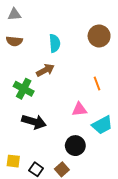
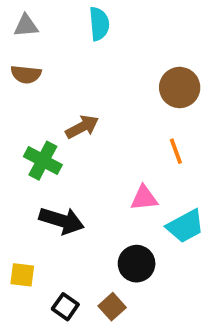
brown circle: (99, 36) -> (180, 88), moved
cyan semicircle: (55, 43) -> (99, 24), moved
yellow square: (13, 161) -> (22, 275), moved

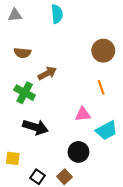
brown semicircle: (26, 74) -> (22, 53), moved

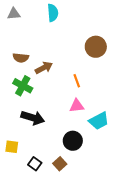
brown semicircle: (22, 53) -> (21, 58), moved
orange line: (101, 87) -> (77, 81), moved

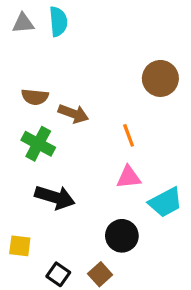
cyan semicircle: (53, 13) -> (58, 22), moved
brown arrow: (44, 68) -> (73, 114), turned 48

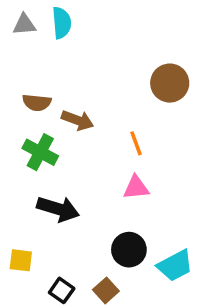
cyan trapezoid: (165, 202) -> (175, 266), moved

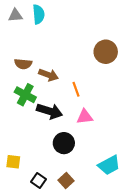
orange line: (136, 143) -> (76, 89), moved
black arrow: (58, 209) -> (50, 111), moved
black circle: (129, 250) -> (64, 143), moved

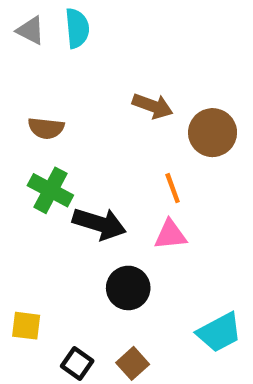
gray triangle: (15, 15) -> (31, 30), turned 32
brown circle: (106, 52) -> (213, 133), moved
brown arrow: (48, 75) -> (153, 106), moved
orange line: (76, 89) -> (173, 188), moved

